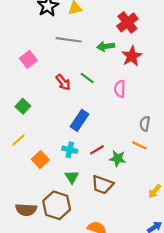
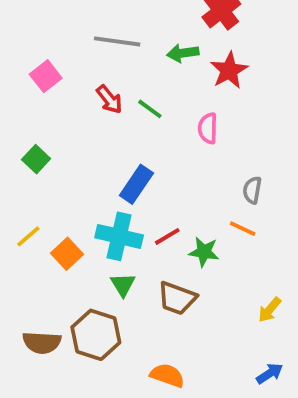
red arrow: (63, 82) -> (109, 99), moved
yellow line: (19, 140) -> (28, 236), moved
cyan cross: (70, 150) -> (119, 236), size x1.6

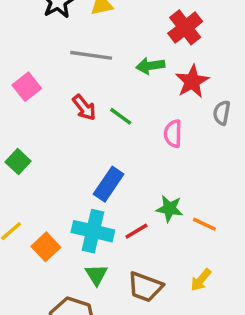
gray semicircle: (252, 190) -> (222, 113), moved
green star: (204, 252) -> (170, 209), moved
yellow arrow: (270, 310) -> (201, 280), moved

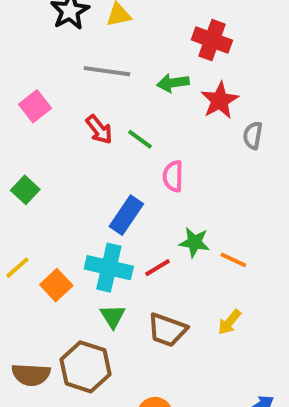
red cross: (185, 27) -> (212, 40), turned -32
pink semicircle: (173, 134) -> (173, 176), moved

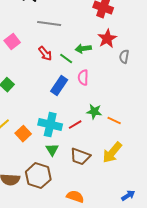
green arrow: (173, 83) -> (83, 49), moved
blue rectangle: (126, 215) -> (59, 86), moved
yellow arrow: (229, 322) -> (112, 153), size x1.6

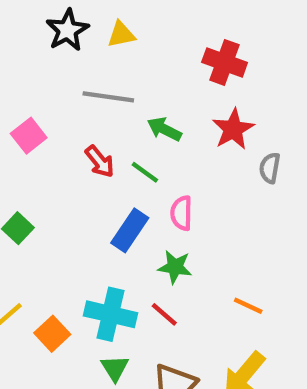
green arrow: (83, 49) -> (164, 129), moved, turned 35
green star: (94, 112) -> (175, 267), moved
red line: (75, 125) -> (164, 314), turned 72

